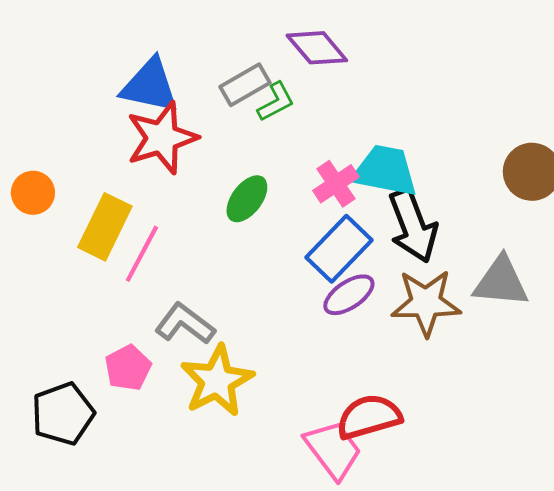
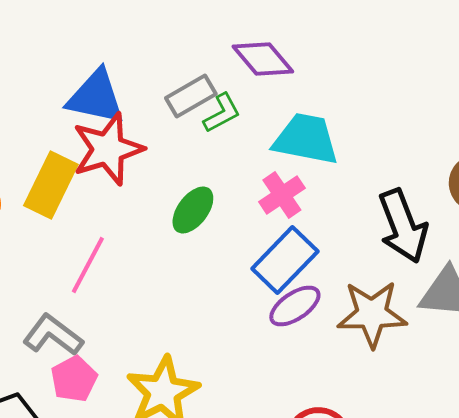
cyan trapezoid: (385, 171) -> (306, 139), moved
black arrow: (413, 226) -> (403, 226), moved
yellow rectangle: (105, 227) -> (51, 185), moved
gray L-shape: (185, 324) -> (53, 335), moved

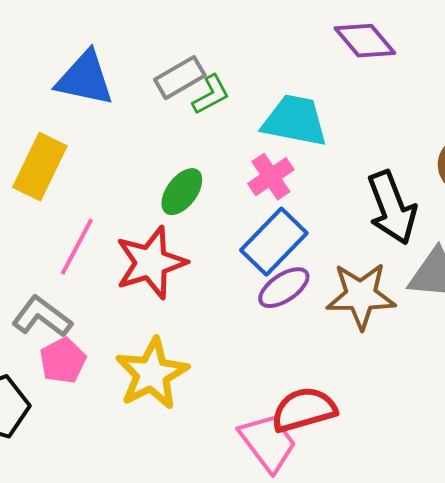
purple diamond: (263, 59) -> (365, 41), moved
red star: (108, 149) -> (151, 263), moved

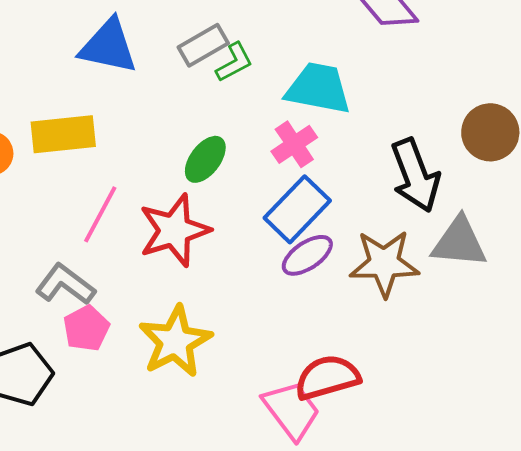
yellow rectangle: (40, 167) -> (63, 134), turned 58

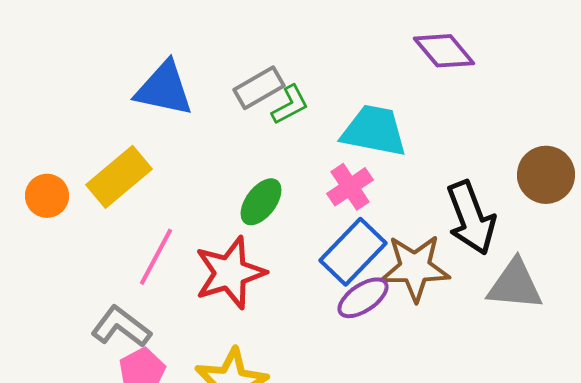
yellow rectangle: (63, 134) -> (119, 177), turned -34
brown star: (384, 263) -> (415, 268), moved

